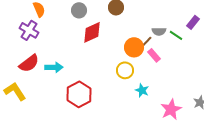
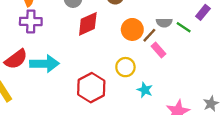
purple cross: (29, 30) -> (31, 22), moved, turned -30
orange circle: (134, 47) -> (132, 29), moved
cyan arrow: (54, 67) -> (45, 64), size x1.4
red hexagon: (79, 94) -> (91, 88), moved

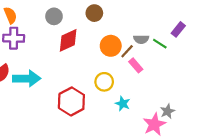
gray star: (211, 104) -> (167, 111), moved

